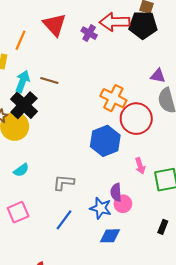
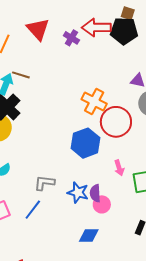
brown line: (49, 81) -> (21, 75), moved
blue star: (101, 208) -> (78, 193), moved
blue line: (64, 220) -> (33, 210), moved

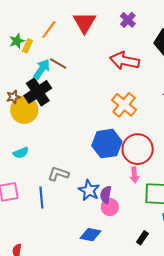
red arrow: (96, 28) -> (125, 61), moved
purple cross: (71, 38) -> (128, 20), moved
red circle: (116, 122) -> (138, 149), moved
blue line: (33, 210) -> (41, 198), turned -55

